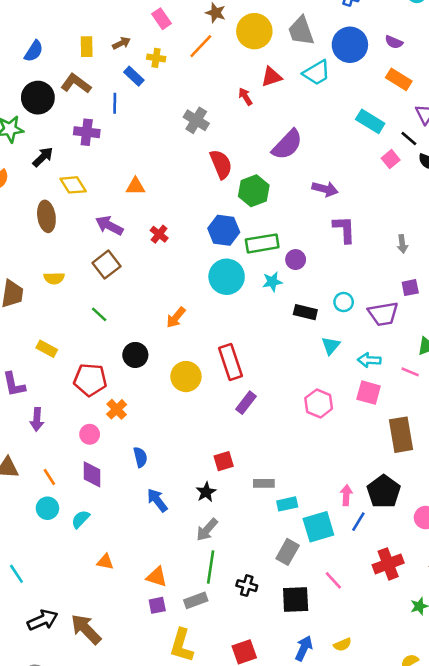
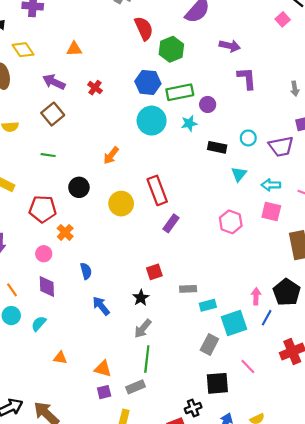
green line: (99, 314) -> (48, 155), turned -32
black cross: (247, 586) -> (193, 408), moved, turned -35

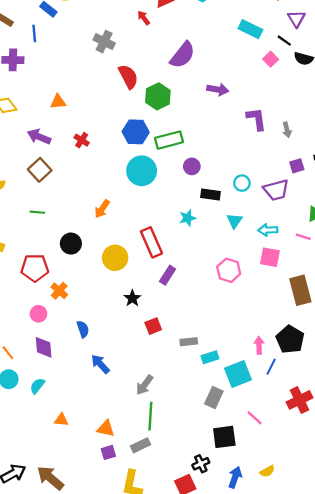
purple L-shape: (247, 78) -> (256, 119), moved
purple circle: (208, 104) -> (192, 166), moved
cyan star: (189, 123) -> (188, 218), moved
black star: (141, 298) -> (132, 298), moved

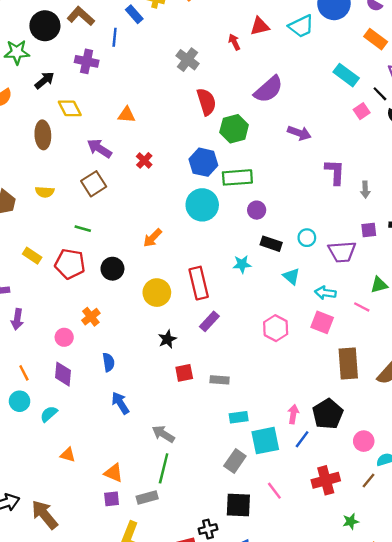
cyan triangle: (234, 221) -> (291, 276), turned -35
red pentagon: (35, 268) -> (70, 264), moved
gray rectangle: (189, 342) -> (220, 380), moved
gray arrow: (145, 385) -> (163, 434), turned 75

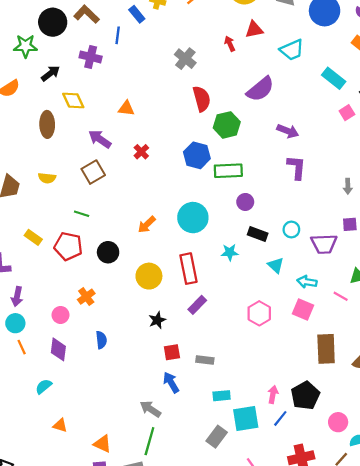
cyan trapezoid: (301, 26) -> (292, 50), moved
purple L-shape: (335, 172) -> (297, 167), moved
cyan circle: (202, 205) -> (193, 218), moved
cyan circle: (20, 401) -> (15, 323), moved
blue arrow: (120, 403) -> (171, 382), moved

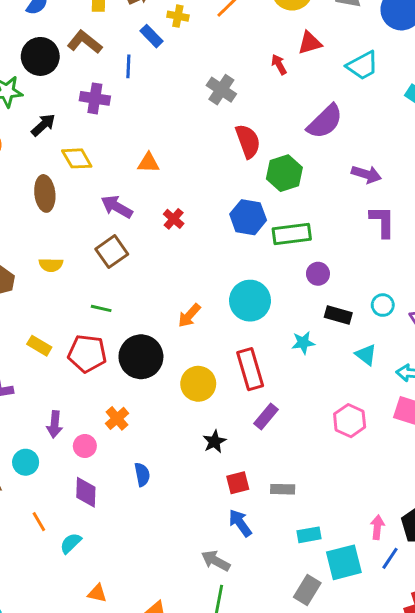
black circle: (108, 252) -> (141, 357), size x1.5
purple arrow: (17, 297) -> (55, 424), moved
orange line: (22, 347) -> (39, 522), moved

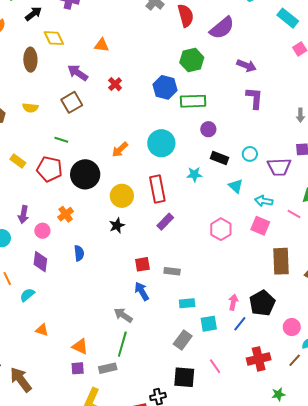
red semicircle: (248, 141) -> (186, 16), moved
black star: (214, 442) -> (117, 226), moved
cyan square: (344, 562) -> (209, 324), size x0.7

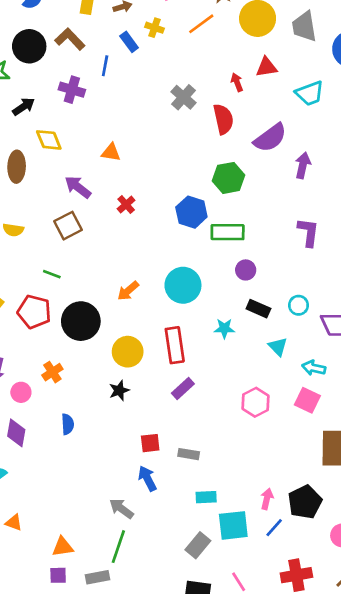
purple arrow: (247, 66) -> (303, 165), moved, turned -102
cyan square: (209, 324) -> (233, 525), size x1.4
orange triangle: (80, 346) -> (63, 547), turned -36

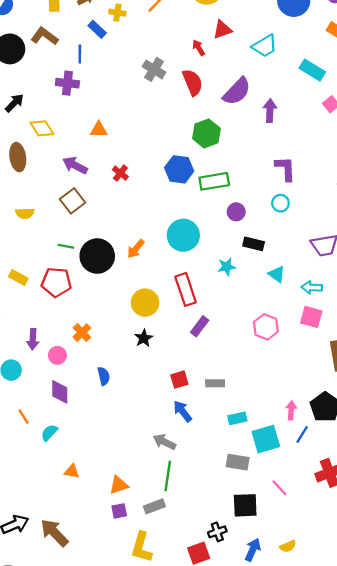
purple cross: (72, 90) -> (67, 83), moved
cyan circle: (299, 305) -> (280, 203), moved
black circle: (81, 321) -> (97, 256), moved
gray rectangle: (198, 545) -> (238, 462), turned 70

